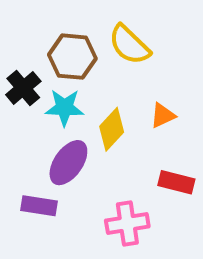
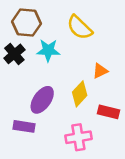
brown hexagon: (72, 57) -> (26, 23), moved
cyan star: (65, 108) -> (48, 50), moved
yellow diamond: (112, 129) -> (80, 94), moved

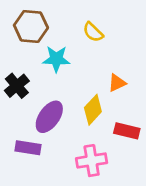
yellow semicircle: (80, 27) -> (93, 32), size x0.7
black cross: (14, 54) -> (17, 86), moved

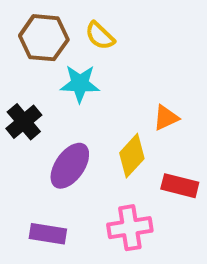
yellow semicircle: (93, 32) -> (100, 36), moved
purple rectangle: (28, 148) -> (48, 234), moved

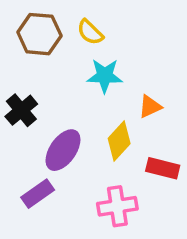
cyan star: (80, 84) -> (105, 76), moved
purple rectangle: (48, 234) -> (38, 194), moved, turned -44

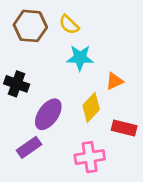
black cross: (21, 110) -> (17, 84), turned -30

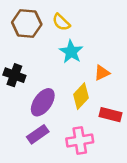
cyan star: (80, 58) -> (71, 52), turned 30
purple rectangle: (29, 147) -> (38, 134), moved

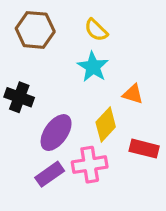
yellow semicircle: (61, 22) -> (96, 30), moved
orange triangle: (102, 73) -> (133, 94), turned 42
pink cross: (80, 140) -> (90, 165), moved

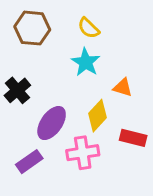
black cross: (19, 97) -> (17, 90), turned 30
purple rectangle: (50, 174) -> (29, 162), moved

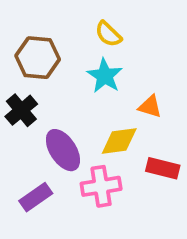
brown hexagon: (32, 28) -> (38, 58), moved
yellow diamond: (98, 116) -> (119, 141), turned 40
purple ellipse: (52, 123) -> (63, 150), turned -68

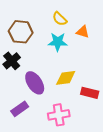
cyan star: (105, 76) -> (58, 42), turned -30
orange triangle: (150, 107) -> (83, 32), moved
pink cross: (101, 186) -> (59, 115), moved

